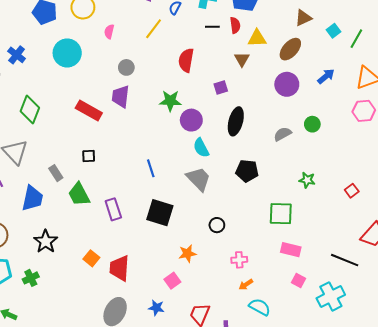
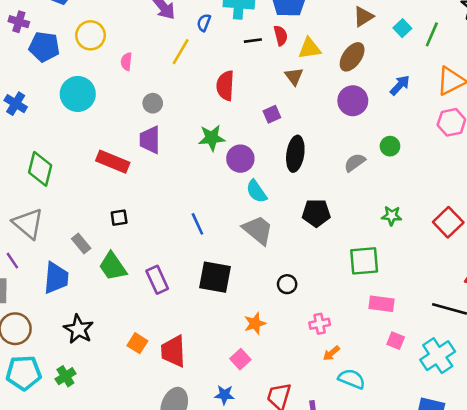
red square: (352, 191) -> (448, 222), size x1.6

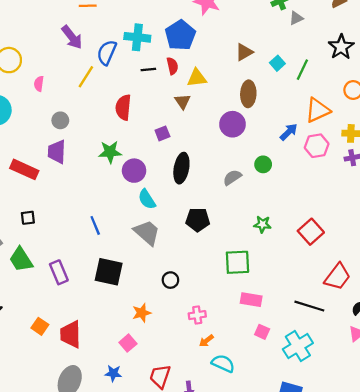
blue semicircle: (204, 23) -> (107, 53), size x1.6
brown ellipse: (352, 57) -> (248, 94), moved, turned -35
blue arrow: (400, 85) -> (289, 132), moved

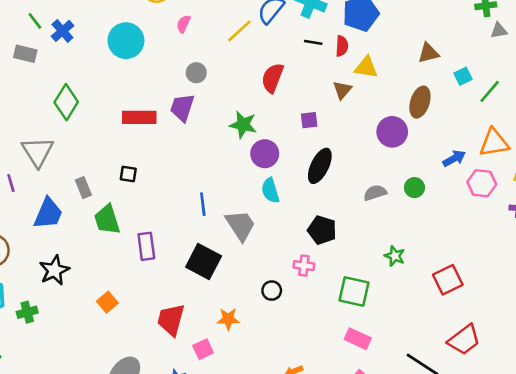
red rectangle: (24, 169) -> (139, 117), turned -40
gray trapezoid: (147, 233) -> (240, 225), moved
pink cross: (197, 315) -> (304, 266), moved
red trapezoid: (71, 334) -> (171, 320), moved

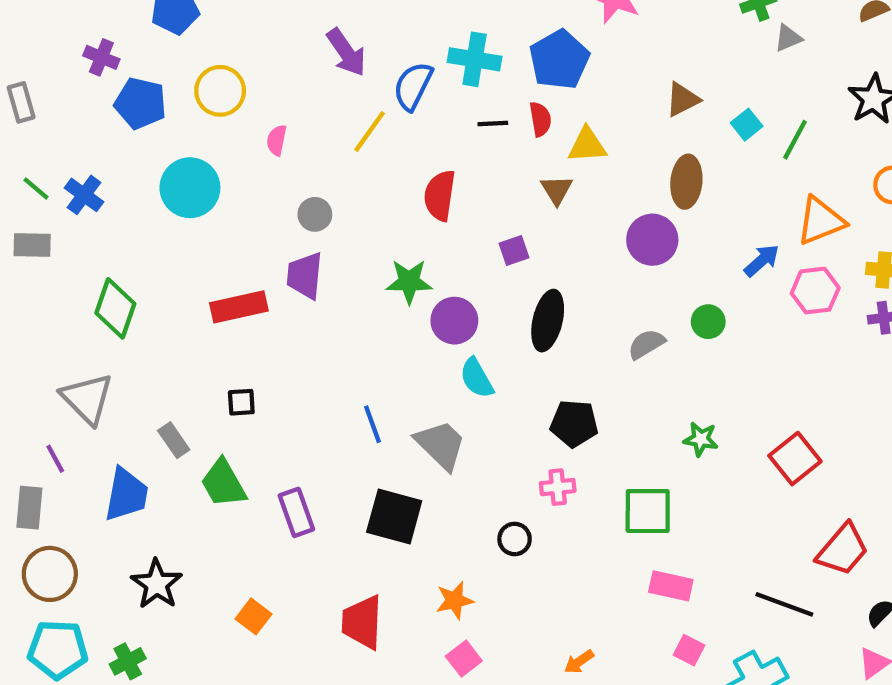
pink square: (203, 349) -> (464, 659), moved

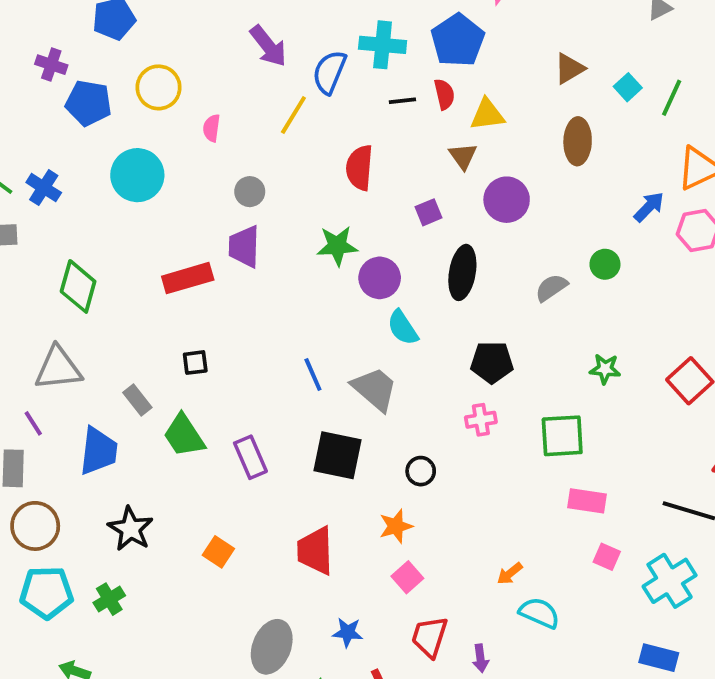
purple circle: (652, 240) -> (507, 200), moved
gray triangle: (87, 399) -> (58, 368), turned -48
black circle: (515, 539) -> (421, 471), moved

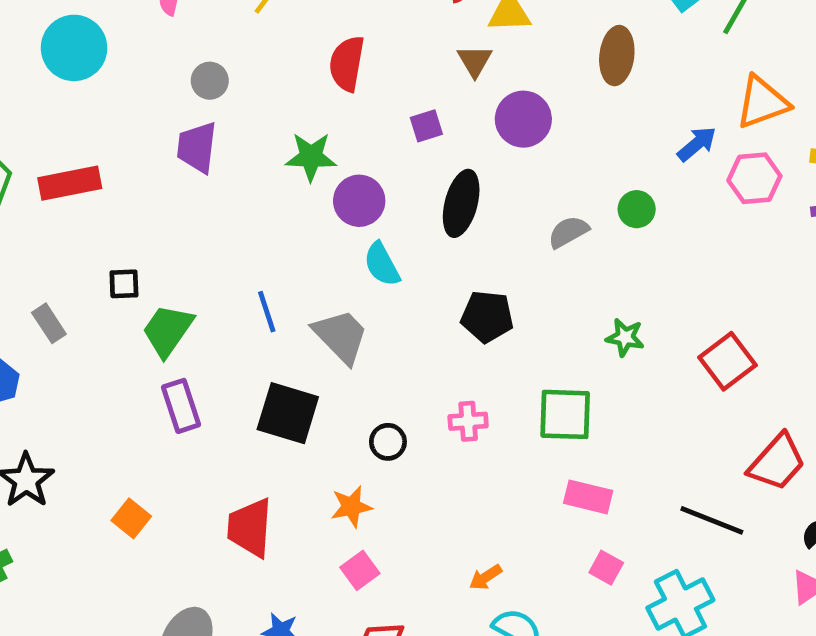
red rectangle: (188, 278) -> (70, 183), moved
pink cross: (481, 420) -> (468, 421), moved
green trapezoid: (184, 436) -> (168, 330), moved, turned 63

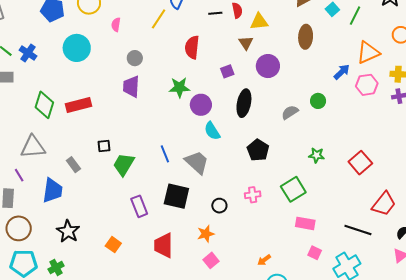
black pentagon: (487, 317) -> (258, 150), turned 30
purple rectangle: (181, 406) -> (139, 206), moved
green square: (565, 414) -> (293, 189), turned -30

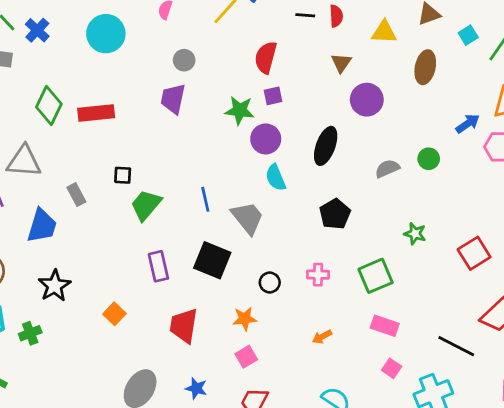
yellow triangle: (259, 22) -> (384, 32), moved
purple square: (227, 71) -> (273, 96), moved
orange arrow: (264, 260) -> (322, 337), moved

